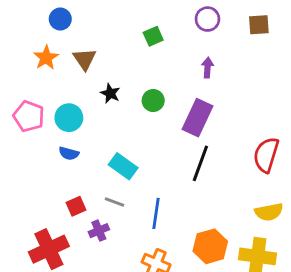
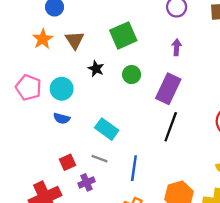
green square: (153, 36) -> (123, 35), moved, size x1.6

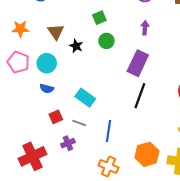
green square: (123, 35) -> (99, 18), size x0.6
orange star: (43, 39) -> (20, 29), moved, turned 30
brown triangle: (75, 40) -> (56, 32), moved
green circle: (132, 75) -> (106, 41), moved
red square: (68, 162) -> (56, 117), moved

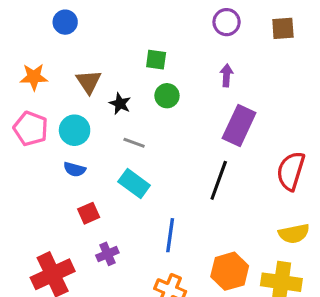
green square: (99, 18) -> (156, 60), turned 32
purple rectangle: (138, 63) -> (239, 126), moved
gray line: (79, 123) -> (134, 143), moved

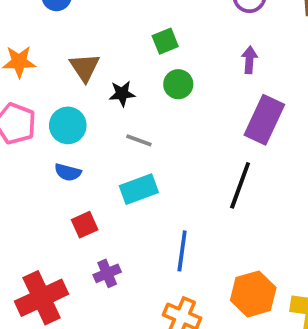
green square: (156, 60) -> (165, 41), turned -30
black star: (120, 104) -> (122, 94), turned -30
cyan rectangle: (134, 183) -> (139, 189), turned -56

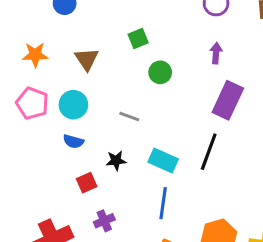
green square: (165, 41) -> (138, 39), moved
black star: (122, 94) -> (116, 161), moved
cyan rectangle: (139, 189) -> (163, 161), moved, turned 44

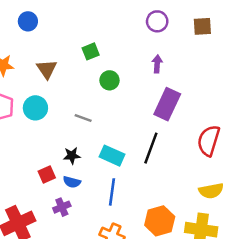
blue semicircle: (73, 141) -> (72, 182), moved

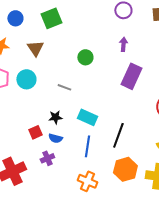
blue circle: (28, 21) -> (15, 18), moved
green square: (91, 51) -> (51, 18), moved, size x1.5
black line: (151, 148) -> (118, 135), moved

